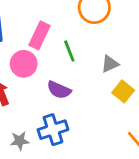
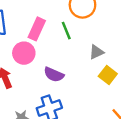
green line: (69, 51) -> (66, 31), moved

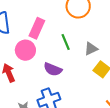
green line: (66, 31) -> (66, 42), moved

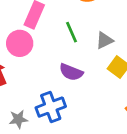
purple semicircle: (53, 69) -> (71, 72), moved

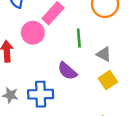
gray triangle: (104, 40) -> (104, 54), turned 35

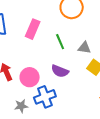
pink circle: (33, 33) -> (30, 77), moved

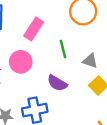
pink circle: (30, 77) -> (21, 62), moved

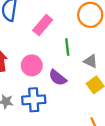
pink circle: (21, 62) -> (32, 65), moved

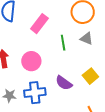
gray triangle: (91, 61) -> (87, 39), moved
purple semicircle: (58, 78) -> (64, 83), moved

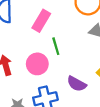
green line: (63, 43) -> (56, 46), moved

